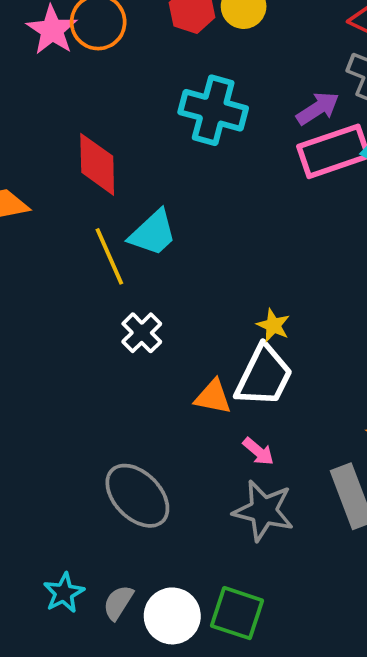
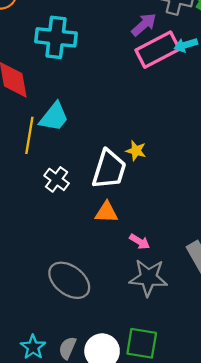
cyan cross: (213, 110) -> (56, 37), moved
yellow line: (109, 256) -> (29, 135), turned 42
yellow star: (273, 325) -> (136, 151), moved
white trapezoid: (264, 376) -> (109, 169), moved

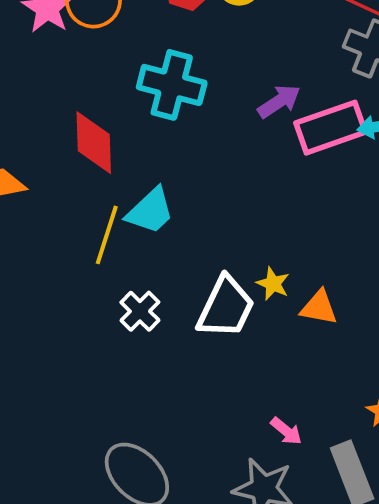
purple arrow: (144, 25) -> (279, 101), moved
orange triangle: (107, 212) -> (319, 308), moved
pink arrow: (140, 242) -> (286, 431), moved

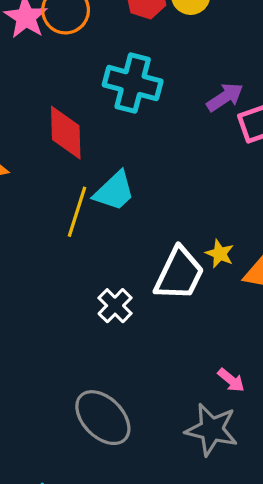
white cross: (140, 311) -> (115, 306), moved

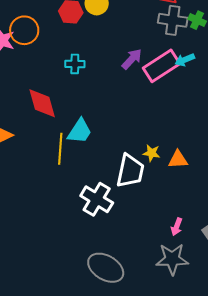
cyan cross: (133, 83) -> (75, 64), size x0.6
white cross: (115, 306) -> (97, 199), size x1.5
pink arrow: (231, 380) -> (177, 227), turned 84

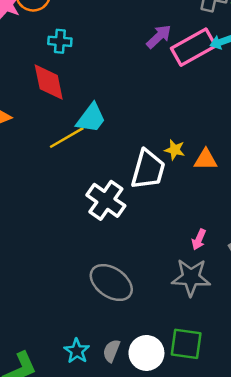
cyan cross: (75, 64) -> (60, 41), moved
yellow line: (60, 149) -> (67, 138), turned 52

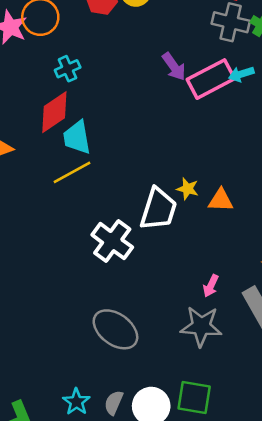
purple arrow: (159, 37) -> (174, 67), turned 96
cyan cross: (60, 41) -> (68, 69), turned -30
red diamond: (49, 82) -> (54, 112), turned 66
cyan trapezoid: (91, 118) -> (77, 137), moved, turned 132

